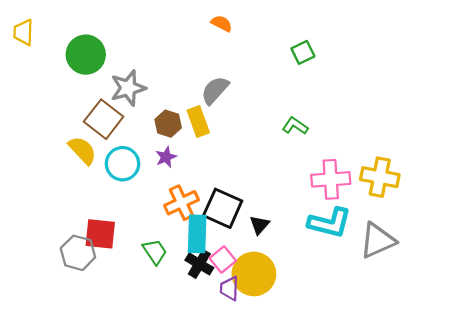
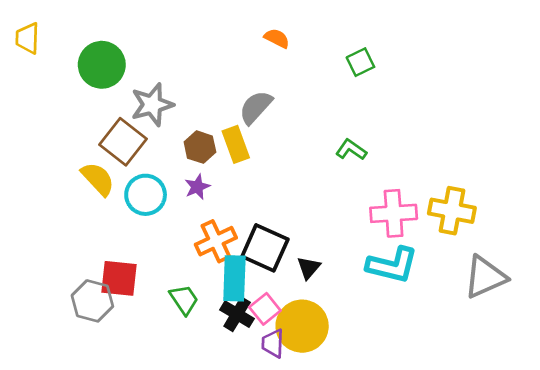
orange semicircle: (222, 23) -> (277, 38), moved
gray triangle: (378, 241) -> (485, 277), moved

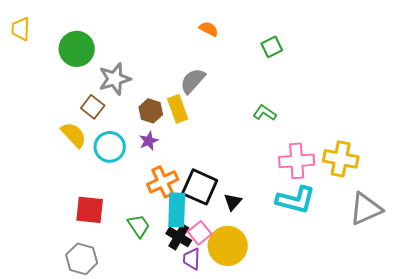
brown square: (123, 142) -> (93, 107), size x0.7
gray hexagon: (92, 301) -> (82, 259), moved
purple trapezoid: (273, 343) -> (192, 259), moved

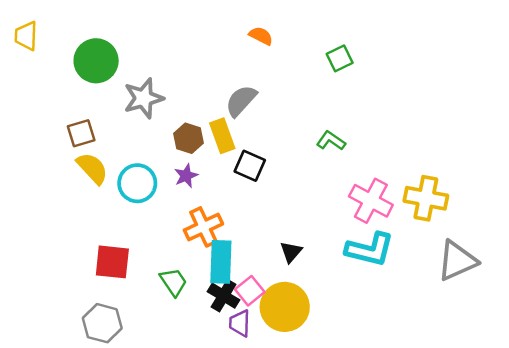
brown square: (93, 107) -> (81, 133), moved, turned 35
pink cross: (297, 161) -> (371, 201), turned 32
black square: (200, 187) -> (250, 166), moved, size x0.7

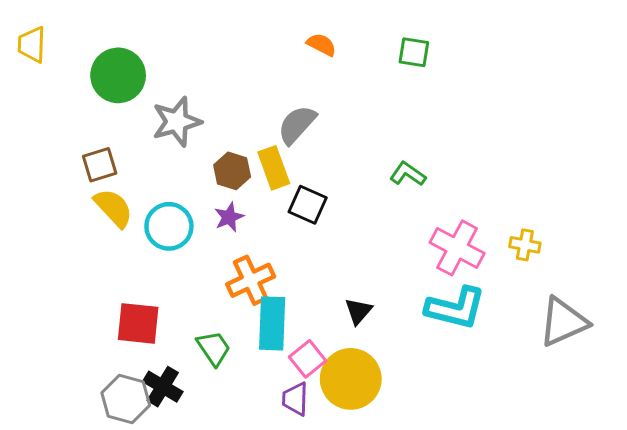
green square: (340, 58) -> (414, 52), moved, turned 35
yellow cross: (426, 198) -> (525, 245), size x0.6
black cross: (223, 296) -> (163, 387), moved

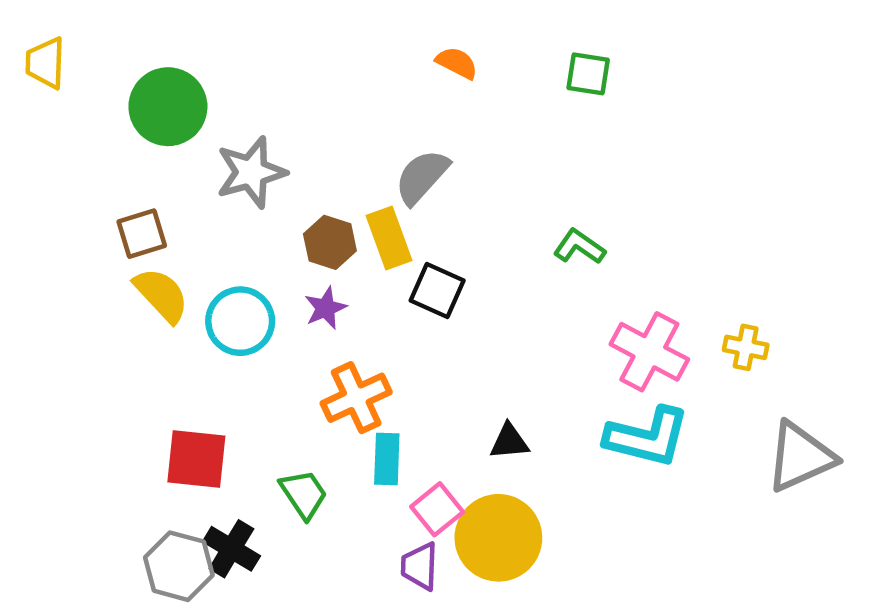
black triangle: (358, 311) -> (509, 442), turned 44
cyan rectangle: (272, 323) -> (387, 459), size x0.7

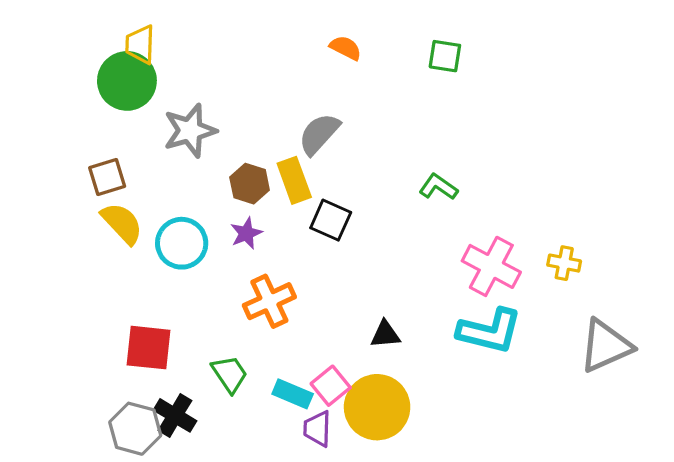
yellow trapezoid: (45, 63) -> (140, 44), moved
cyan rectangle: (387, 459) -> (293, 394), moved, turned -69

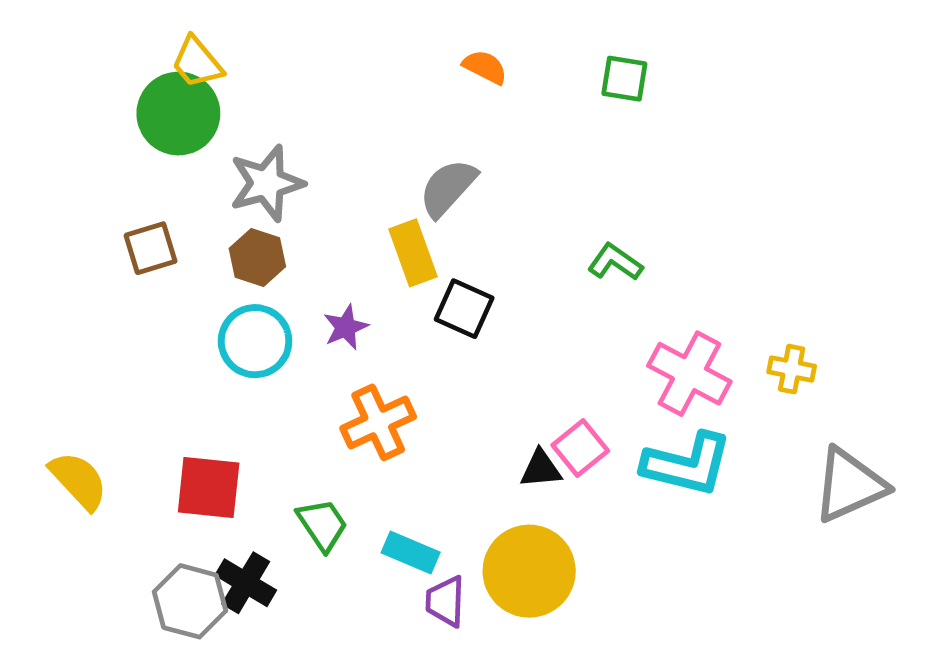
yellow trapezoid: (140, 44) -> (197, 62), turned -42
brown hexagon: (250, 184) -> (257, 258), moved
yellow semicircle: (122, 223) -> (79, 481), moved
pink square: (331, 386) -> (580, 448), moved

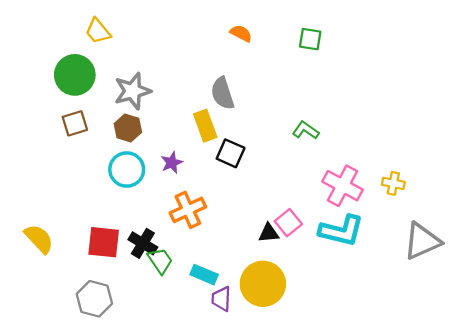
green circle: (178, 114) -> (75, 75), moved
gray semicircle: (448, 188) -> (223, 93), turned -60
black cross: (246, 583) -> (143, 243), moved

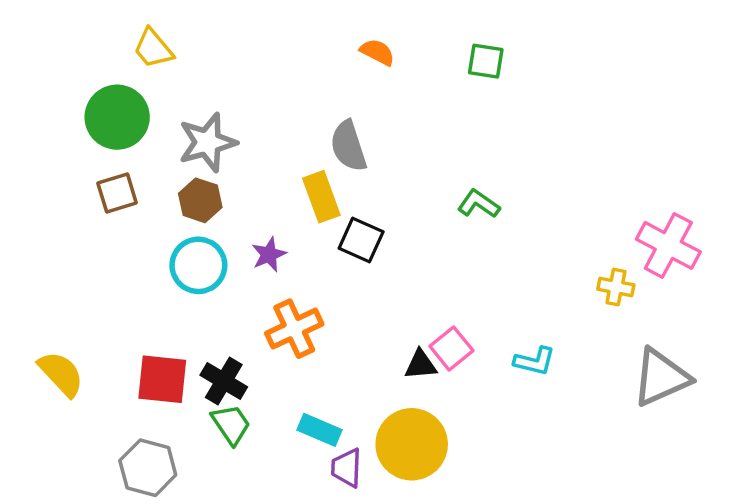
pink cross: (343, 186) -> (668, 245), moved
cyan L-shape: (341, 231) -> (535, 361), size x0.6
green trapezoid: (160, 261) -> (231, 424), moved

